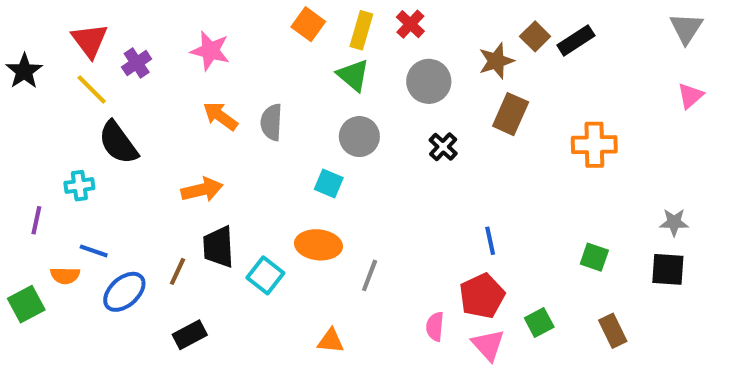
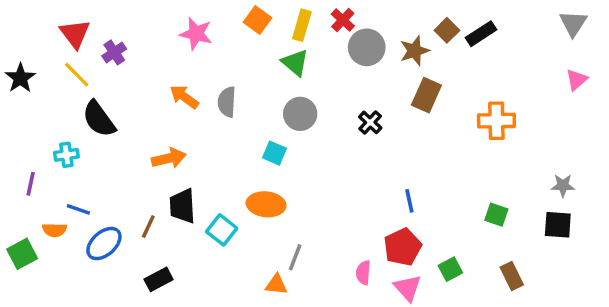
pink star: (210, 51) -> (196, 34), moved
black star: (24, 71) -> (20, 78), moved
gray circle: (429, 81) -> (367, 47), moved
gray line: (370, 275) -> (295, 257), moved

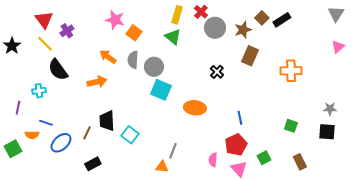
orange square: (258, 20) -> (134, 33), moved
gray circle: (300, 114) -> (154, 67), moved
cyan square: (275, 153) -> (161, 90), size x1.5
orange arrow: (169, 158) -> (97, 82), moved
orange ellipse: (266, 204) -> (195, 108), moved

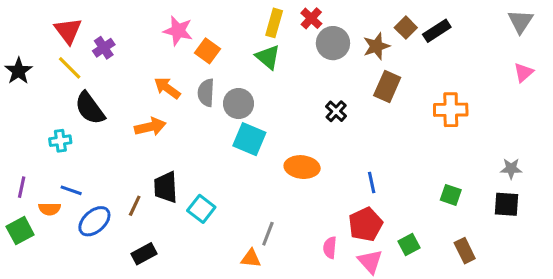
purple line: (18, 108) -> (22, 187), moved

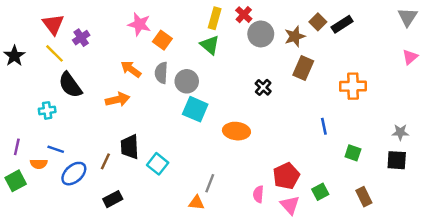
blue line: (372, 183) -> (324, 126), moved

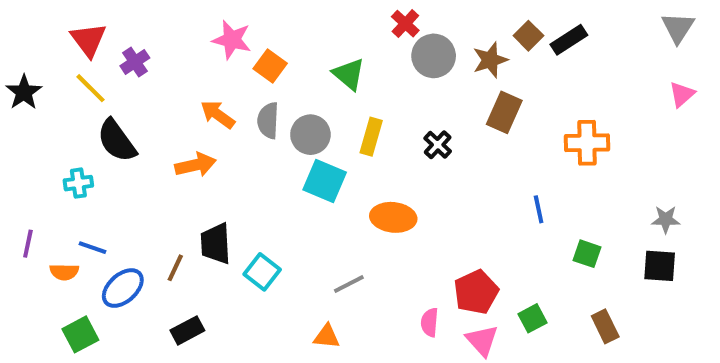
yellow rectangle: (215, 18) -> (371, 137), moved
green square: (16, 181) -> (80, 334), moved
gray line: (210, 183) -> (349, 284), moved, turned 42

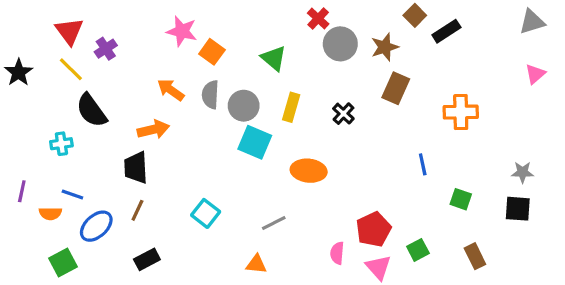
gray triangle: (678, 28) -> (532, 22), turned 40
brown square: (528, 36) -> (415, 15), moved
black trapezoid: (216, 244) -> (136, 167), moved

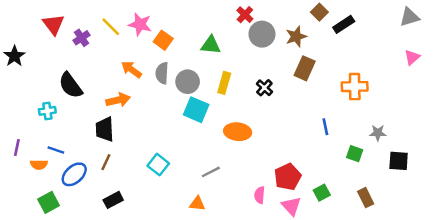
green triangle: (274, 58) -> (211, 45), turned -35
yellow line: (71, 69) -> (111, 27), moved
gray star: (523, 172) -> (378, 133), moved

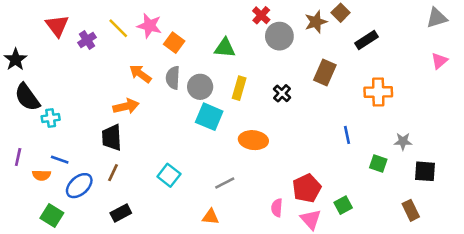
black rectangle: (344, 24) -> (367, 40), moved
brown star: (296, 37) -> (316, 22), moved
black semicircle: (71, 85) -> (27, 97), moved
brown rectangle: (366, 198) -> (411, 210), moved
green square: (49, 202) -> (52, 216), turned -30

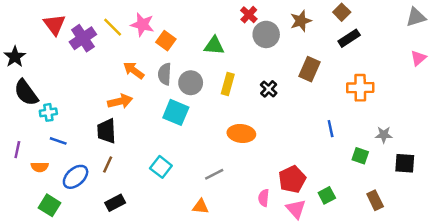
brown square: (341, 13) -> (342, 12), moved
purple cross: (87, 40) -> (83, 38), size x1.5
cyan square: (209, 117) -> (176, 112), moved
blue line: (60, 160) -> (58, 141), moved
brown rectangle: (411, 210) -> (375, 200), moved

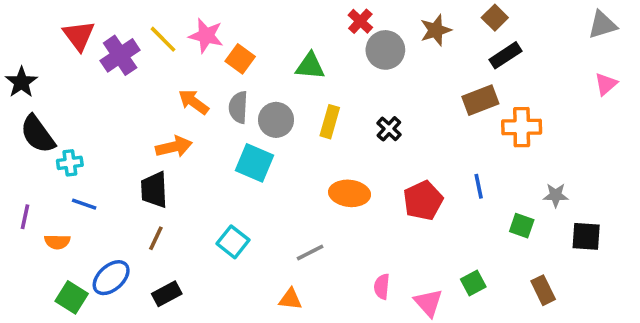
brown rectangle: (309, 69) -> (480, 100), moved, turned 45
blue ellipse: (76, 177) -> (111, 278), moved
red pentagon: (292, 179) -> (423, 201), moved

